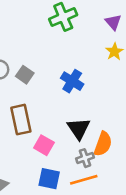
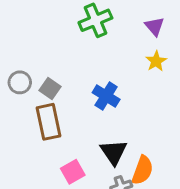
brown rectangle: (21, 120) -> (49, 122), moved
pink square: (44, 145) -> (73, 172), turned 30

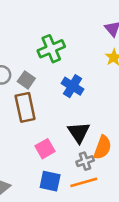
green cross: (95, 20) -> (51, 49), moved

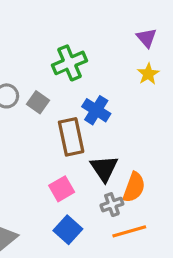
brown rectangle: (25, 107) -> (71, 137), moved
blue square: (50, 181) -> (68, 230), turned 30
orange line: (84, 182) -> (129, 231), moved

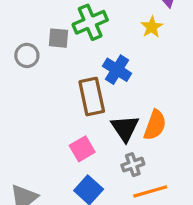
yellow star: (148, 74) -> (152, 27), moved
gray square: (38, 102) -> (59, 38), moved, turned -30
orange semicircle: (134, 187) -> (155, 125), moved

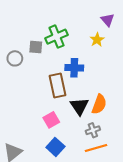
blue cross: (117, 70) -> (74, 68), turned -30
gray cross: (133, 165) -> (93, 130), moved

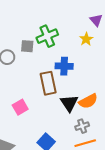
orange semicircle: (99, 104) -> (88, 101), turned 42
pink square: (51, 120) -> (20, 107), moved

